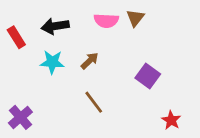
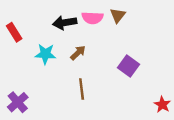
black arrow: (55, 26) -> (65, 23), moved
brown line: (94, 102) -> (82, 89), turned 30
red star: (171, 120) -> (162, 105), moved

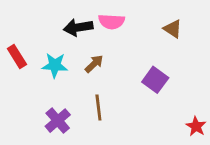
brown triangle: (118, 15) -> (173, 29), moved, turned -35
red rectangle: (14, 32) -> (17, 56), moved
purple cross: (18, 102) -> (58, 121), moved

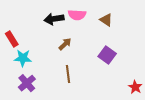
brown triangle: (173, 29) -> (106, 20), moved
cyan star: (55, 65) -> (23, 58), moved
purple cross: (58, 121) -> (27, 83), moved

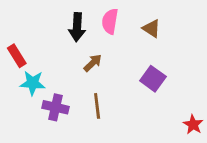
pink semicircle: (77, 15) -> (110, 21), turned 96
black arrow: (54, 19) -> (77, 27), turned -78
purple cross: (27, 83) -> (55, 107), moved, turned -36

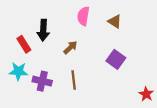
black arrow: (77, 27) -> (43, 30), moved
red rectangle: (17, 56) -> (24, 44), moved
cyan star: (33, 83) -> (18, 71), moved

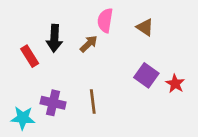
brown arrow: (70, 48) -> (89, 44), moved
cyan star: (18, 71) -> (23, 118), moved
red star: (146, 94) -> (175, 84), moved

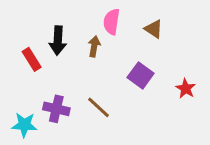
brown arrow: (89, 44) -> (94, 46), turned -36
purple square: (146, 75) -> (141, 75), moved
brown line: (93, 101) -> (98, 107), turned -40

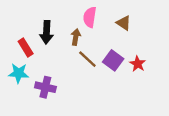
red star: (186, 88) -> (138, 64), moved
brown line: (98, 107) -> (87, 59), moved
cyan star: (24, 125) -> (19, 73), moved

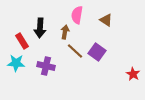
red star: (138, 64) -> (133, 74), moved
purple cross: (45, 87) -> (46, 66), moved

